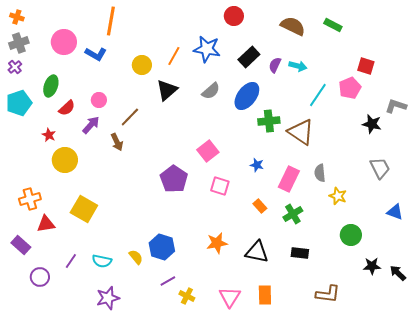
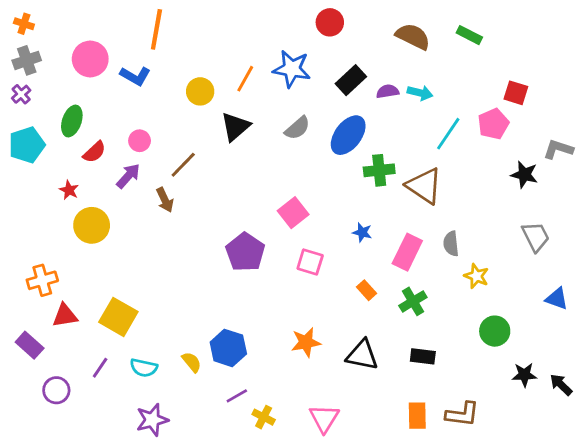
purple semicircle: (275, 65) -> (388, 91), turned 56
yellow square: (84, 209) -> (118, 317), moved
orange rectangle: (265, 295) -> (417, 416), moved

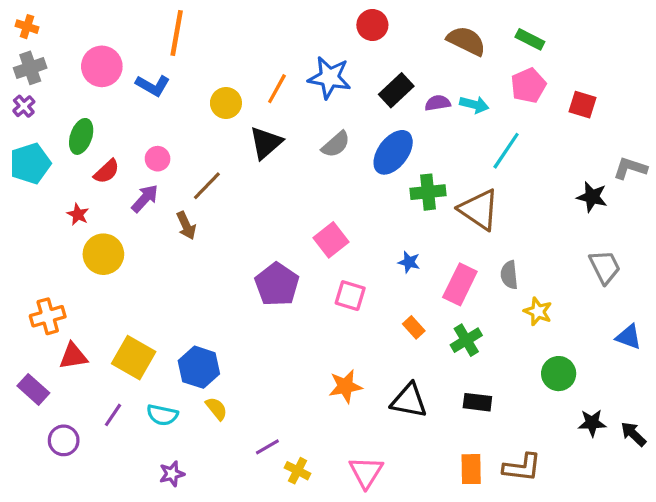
pink pentagon: (493, 124) -> (528, 85), moved
blue hexagon: (228, 348) -> (199, 367), moved
purple star: (152, 420) -> (172, 474), size x0.7

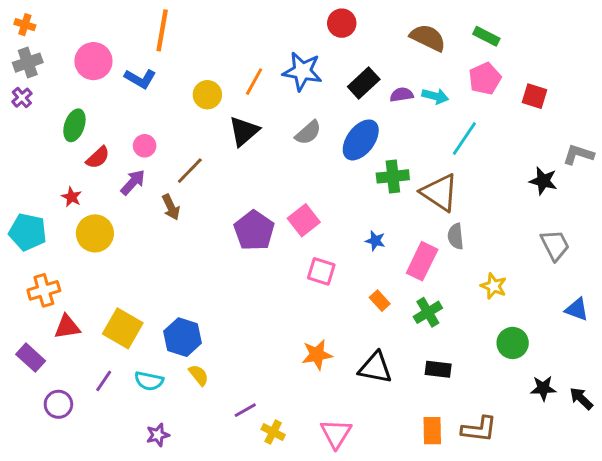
cyan pentagon: (30, 163) -> (28, 232), moved, turned 30
gray semicircle: (509, 275) -> (456, 236), moved
purple pentagon: (277, 284) -> (254, 230), moved

